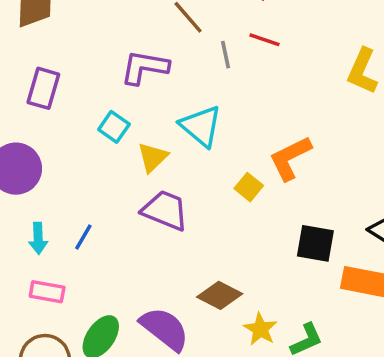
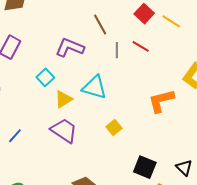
cyan triangle: (201, 126) -> (94, 87), turned -36
orange L-shape: (290, 158) -> (161, 101), moved

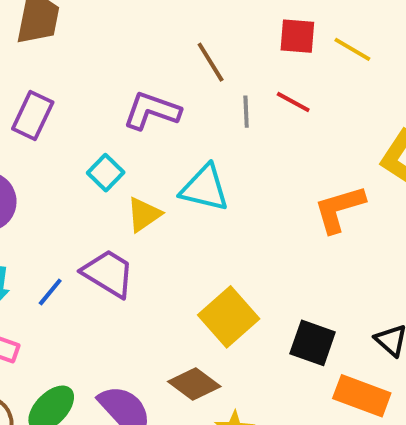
red square: (144, 14) -> (297, 36), turned -36
yellow square: (114, 127) -> (229, 317), moved, size x1.8
purple trapezoid: (64, 131) -> (108, 273), moved

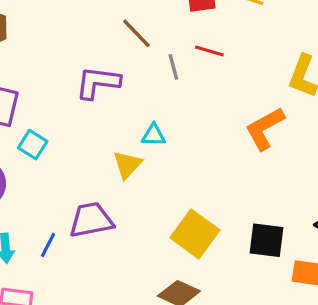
cyan square: (106, 173) -> (33, 145), moved
cyan triangle: (205, 188) -> (154, 135), size x0.6
yellow triangle: (144, 214) -> (127, 165), moved
purple trapezoid: (108, 273) -> (91, 220), turned -30

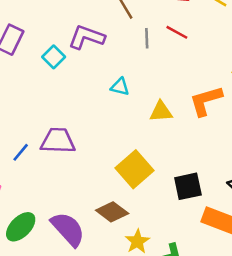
cyan square: (33, 145) -> (54, 57), moved
yellow triangle: (127, 165) -> (161, 112), moved, turned 30
black square: (267, 240) -> (188, 186), turned -32

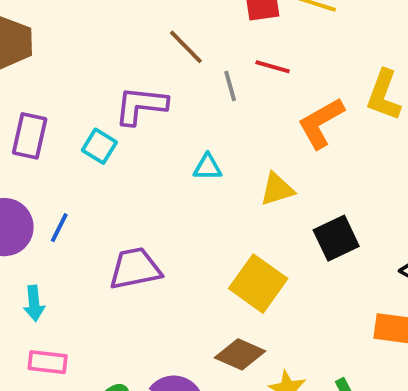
orange L-shape: (206, 101) -> (321, 123), moved
blue line: (21, 152) -> (59, 228), moved
black square: (188, 186) -> (336, 238), moved

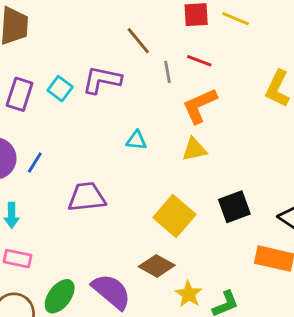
orange L-shape: (321, 123) -> (200, 106), moved
cyan square: (99, 146) -> (60, 89), moved
cyan triangle: (208, 167) -> (136, 140), moved
black square: (336, 238) -> (234, 207), moved

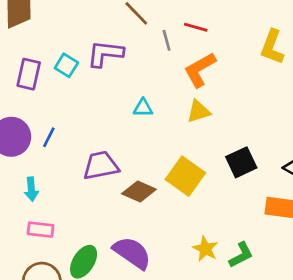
brown diamond: (157, 266) -> (139, 192), moved

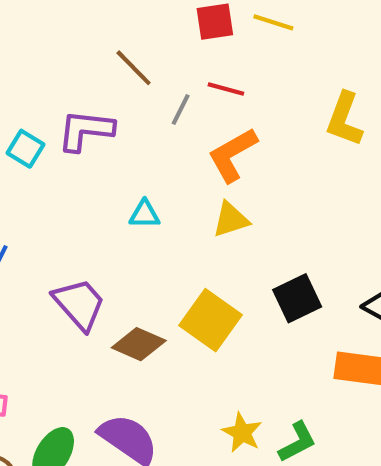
gray line: (167, 40) -> (181, 110), turned 42
purple trapezoid: (101, 166) -> (79, 304), turned 60

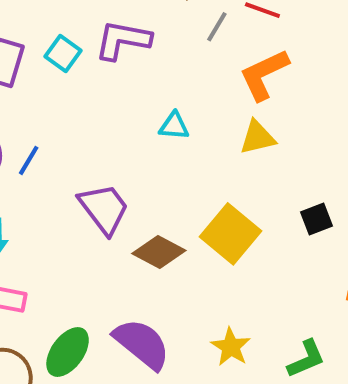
black square: (297, 298) -> (316, 219), size x0.7
yellow star: (242, 433) -> (231, 347), moved

